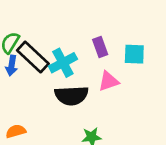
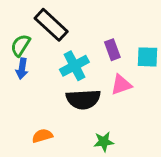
black rectangle: (33, 57) -> (51, 25), moved
orange semicircle: (16, 131) -> (42, 136), moved

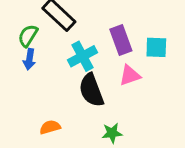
purple rectangle: (112, 50) -> (121, 40), size x1.4
black semicircle: (83, 99) -> (91, 90), turned 72

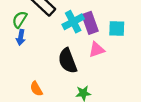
cyan cross: (82, 56) -> (73, 22), moved
orange semicircle: (50, 127) -> (36, 89), turned -104

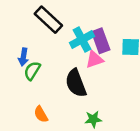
green semicircle: (20, 19) -> (32, 71), moved
pink triangle: (97, 50) -> (94, 59), moved

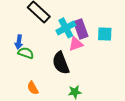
green semicircle: (32, 71) -> (26, 53), turned 77

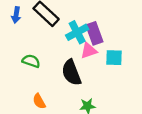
cyan square: (105, 34) -> (114, 58), moved
blue arrow: (19, 42) -> (16, 15), moved

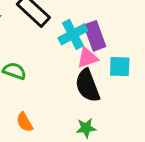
black semicircle: (71, 73) -> (87, 86), moved

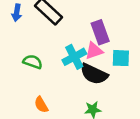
cyan cross: (73, 34) -> (74, 57), moved
black semicircle: (87, 86) -> (94, 74), turned -44

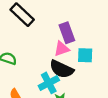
cyan cross: (74, 57) -> (49, 83), moved

